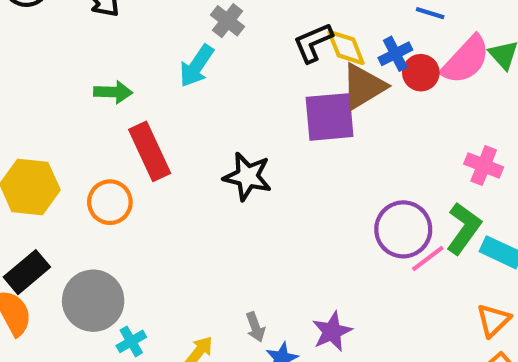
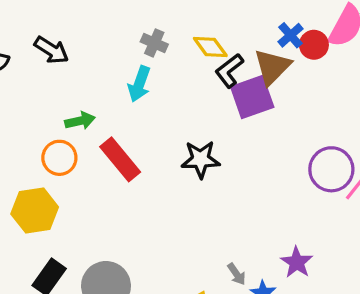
black L-shape: (313, 43) -> (229, 71), moved
yellow diamond: (346, 47) -> (210, 47), moved
orange circle: (110, 202) -> (59, 158), moved

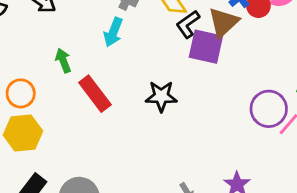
purple square: (252, 97) -> (206, 47), turned 30
green arrow: (80, 121) -> (63, 61), turned -100
orange circle: (59, 158) -> (21, 93), moved

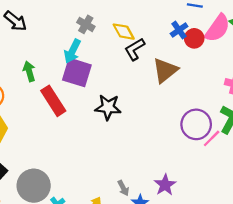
brown triangle: (223, 22) -> (165, 70), moved
purple square: (206, 47) -> (77, 72), moved

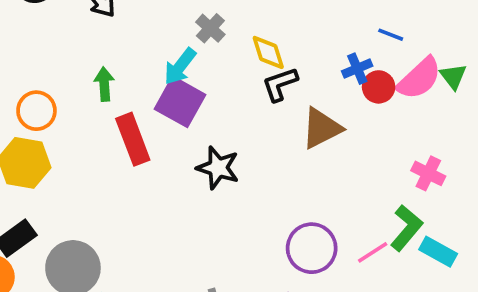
purple circle: (196, 124) -> (312, 248), moved

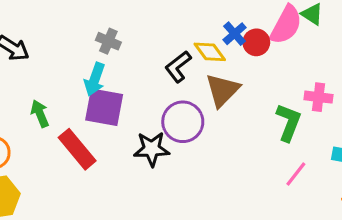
yellow diamond: (268, 52) -> (210, 52), moved
green L-shape: (406, 228) -> (289, 122), moved
purple circle: (312, 248) -> (183, 122), moved

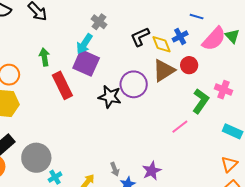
red circle: (256, 42) -> (189, 65), moved
black L-shape: (178, 67) -> (140, 37), moved
pink line: (296, 174) -> (180, 127), moved

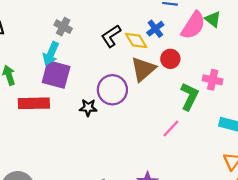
red rectangle: (62, 85) -> (34, 103), turned -56
black star: (110, 97) -> (88, 108), size x0.7

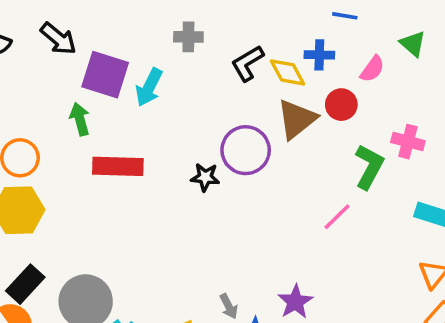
pink semicircle: (193, 25) -> (372, 69), moved, size x0.6
gray cross: (63, 27) -> (188, 37), moved, turned -30
blue cross: (155, 29) -> (319, 55), turned 36
purple square: (56, 74) -> (105, 75), moved

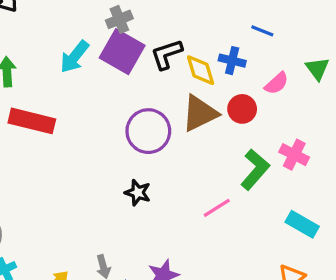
gray cross: (188, 37) -> (119, 19), turned -35
purple square: (105, 75) -> (122, 52), moved
black star: (205, 177) -> (138, 193), moved

